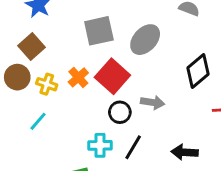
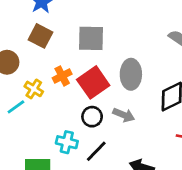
gray ellipse: (145, 40) -> (131, 74), moved, turned -56
brown square: (32, 46) -> (40, 36), moved, turned -35
yellow cross: (47, 84) -> (34, 89), moved

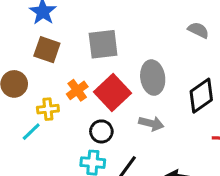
yellow cross: (34, 89) -> (48, 109), turned -30
black circle: (92, 117) -> (101, 131), moved

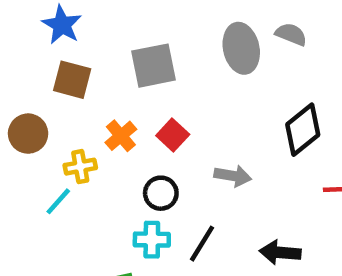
gray ellipse: (153, 78) -> (241, 48), moved
red square: (112, 93) -> (173, 135), size x0.6

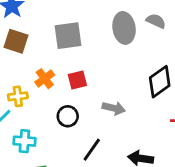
red square: (173, 135) -> (77, 80), turned 30
cyan cross: (152, 240) -> (24, 141), moved

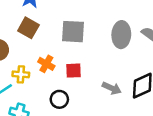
orange cross: (45, 79) -> (46, 64), turned -35
gray arrow: (114, 108) -> (112, 88), moved

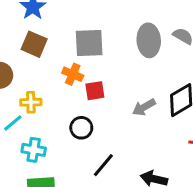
orange cross: (46, 64) -> (73, 74), moved
gray arrow: (112, 88) -> (144, 107), turned 132

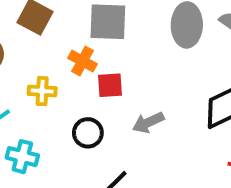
yellow cross: (31, 102) -> (42, 91), moved
gray arrow: (144, 107) -> (148, 122), moved

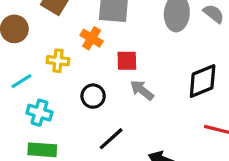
red square: (110, 85) -> (127, 61), moved
gray arrow: (148, 122) -> (142, 90), turned 60

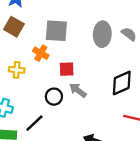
black circle: (93, 96) -> (54, 97), moved
black line: (111, 139) -> (34, 123), moved

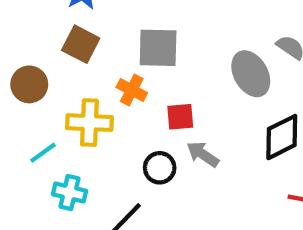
gray ellipse: (102, 34) -> (251, 74), moved, turned -30
yellow cross: (17, 70) -> (89, 123), size x1.5

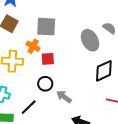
red square: (180, 117) -> (48, 59), moved
gray arrow: (203, 154) -> (64, 97), moved

